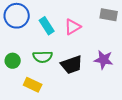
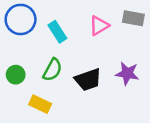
pink triangle: (73, 27) -> (99, 26), moved
green semicircle: (43, 57) -> (52, 70), turned -60

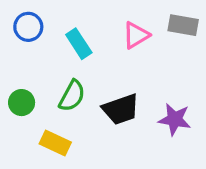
blue circle: (21, 19) -> (28, 27), size x0.7
purple star: (127, 73) -> (175, 119), moved

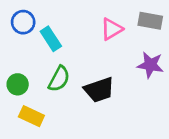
cyan rectangle: (79, 44) -> (51, 39), moved
purple star: (175, 119) -> (150, 65), moved
yellow rectangle: (55, 143) -> (31, 116), moved

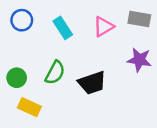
cyan rectangle: (51, 39) -> (63, 28), moved

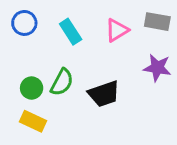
green circle: (17, 78) -> (32, 88), moved

